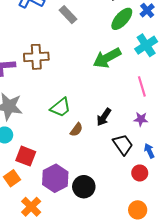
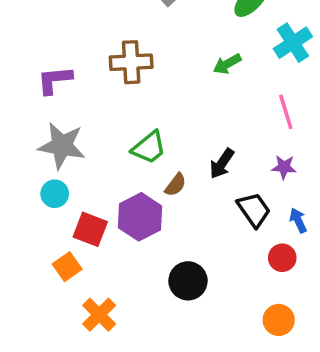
brown cross: (36, 57) -> (131, 62), moved
green arrow: (107, 58) -> (227, 64), size x0.6
purple hexagon: (55, 178) -> (140, 217), moved

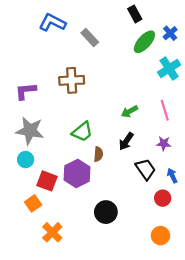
green arrow: (227, 64) -> (129, 111), moved
brown semicircle: (176, 185) -> (98, 154), turned -32

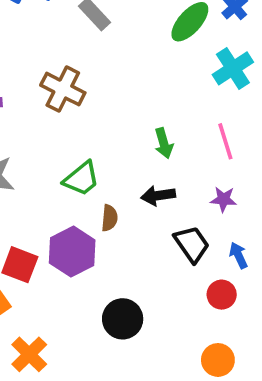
brown cross: (72, 80) -> (63, 89), turned 30
green arrow: (129, 111) -> (164, 143), turned -77
black arrow: (126, 141) -> (158, 196), turned 48

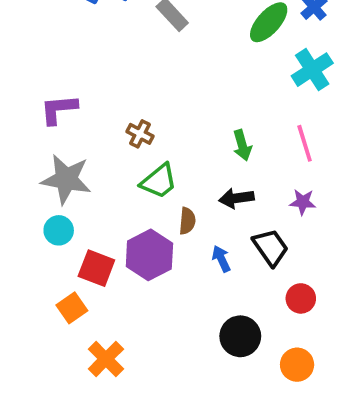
brown cross: (63, 89) -> (140, 134), moved, size x0.6
blue arrow: (238, 255) -> (221, 259), moved
black circle: (123, 319) -> (240, 336), moved

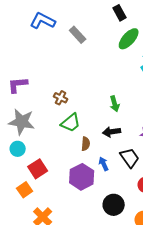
purple hexagon: (149, 255) -> (82, 177), moved
red square: (96, 268) -> (38, 169), turned 36

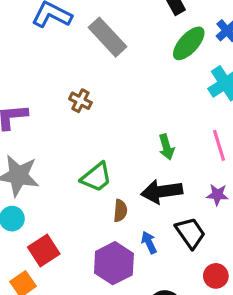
gray rectangle: (78, 35) -> (108, 37), size x1.4
brown cross: (61, 98) -> (80, 101), moved
black arrow: (112, 132) -> (162, 192), size x1.4

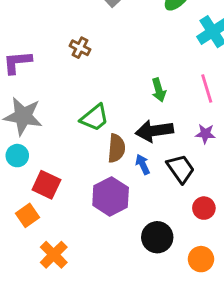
brown semicircle: (120, 211) -> (116, 148), size x1.4
blue arrow: (149, 242) -> (143, 164), moved
red square: (44, 250) -> (46, 185), turned -32

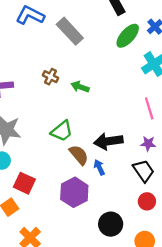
green arrow: (159, 90) -> (80, 87), moved, turned 126
brown semicircle: (116, 148) -> (79, 155), turned -45
black trapezoid: (181, 169) -> (144, 171), moved

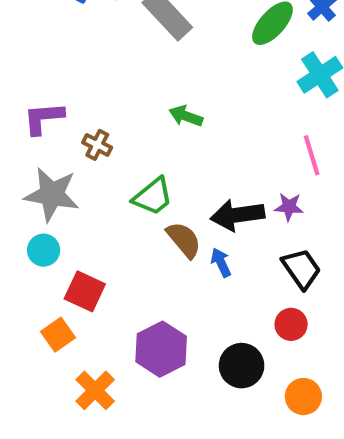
brown cross: (51, 77) -> (97, 145), moved
purple star: (148, 144) -> (289, 207), moved
purple hexagon: (74, 192) -> (161, 349), moved
red circle: (147, 201) -> (291, 324), moved

